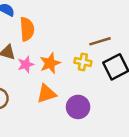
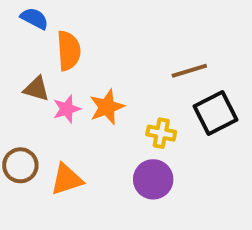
yellow cross: (83, 62) -> (161, 133), moved
orange triangle: (46, 94) -> (67, 179), moved

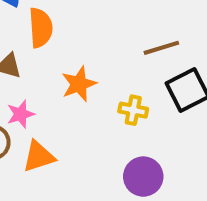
pink star: (67, 109) -> (21, 114), moved
purple circle: (153, 179) -> (143, 177), moved

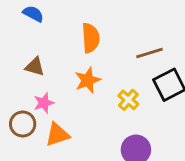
orange semicircle: (41, 28) -> (91, 38), moved
yellow cross: (133, 110) -> (128, 100), turned 30

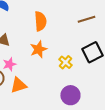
brown line: (150, 53) -> (86, 19), moved

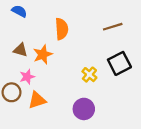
orange star: (38, 49) -> (43, 54), moved
purple circle: (70, 95) -> (84, 109), moved

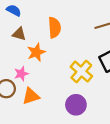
brown triangle: (20, 50) -> (19, 34), moved
yellow cross: (89, 75) -> (81, 72), size x1.5

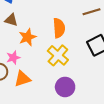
orange semicircle: (55, 28) -> (59, 28), moved
yellow cross: (81, 72) -> (58, 55), moved

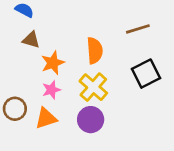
pink star: (13, 58) -> (51, 90), moved
purple circle: (65, 87) -> (91, 120), moved

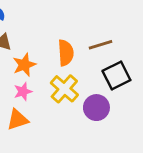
brown line: (138, 29) -> (100, 45), moved
purple circle: (91, 120) -> (96, 108), moved

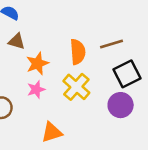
purple circle: (96, 108) -> (121, 105), moved
orange triangle: (18, 120) -> (52, 132), moved

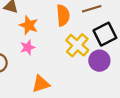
orange star: (37, 63) -> (29, 25), turned -30
yellow cross: (76, 87) -> (77, 45), moved

